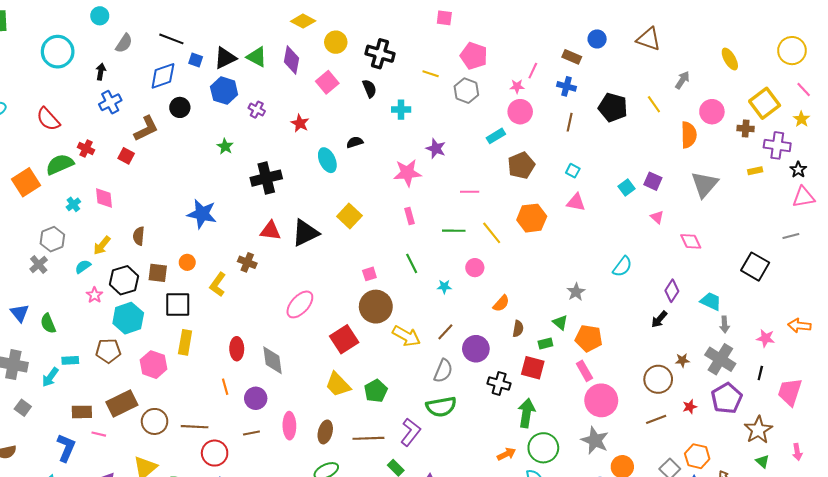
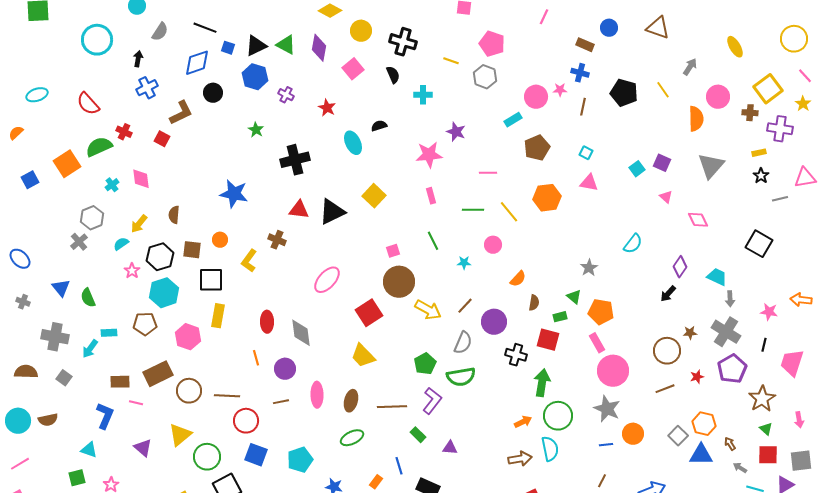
pink line: (533, 71) -> (544, 17), moved
pink star: (517, 86) -> (560, 90), moved
black star: (798, 170) -> (761, 176), moved
gray line: (791, 236) -> (780, 199), moved
green pentagon: (376, 391) -> (425, 364), moved

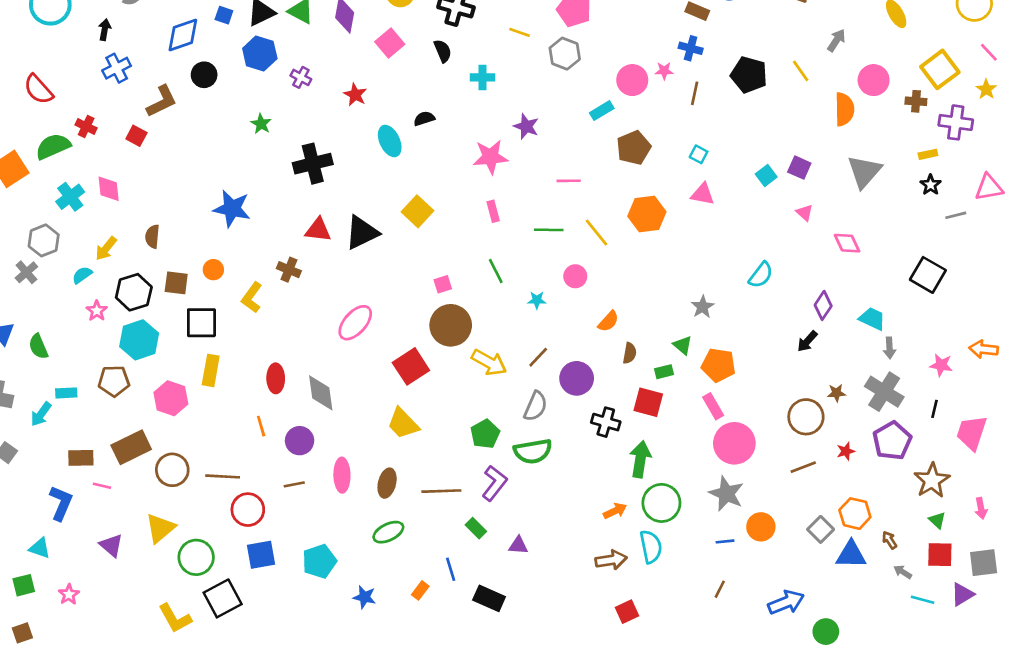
cyan cross: (112, 185) -> (70, 197), size x1.5
blue square: (256, 455) -> (261, 555), turned -30

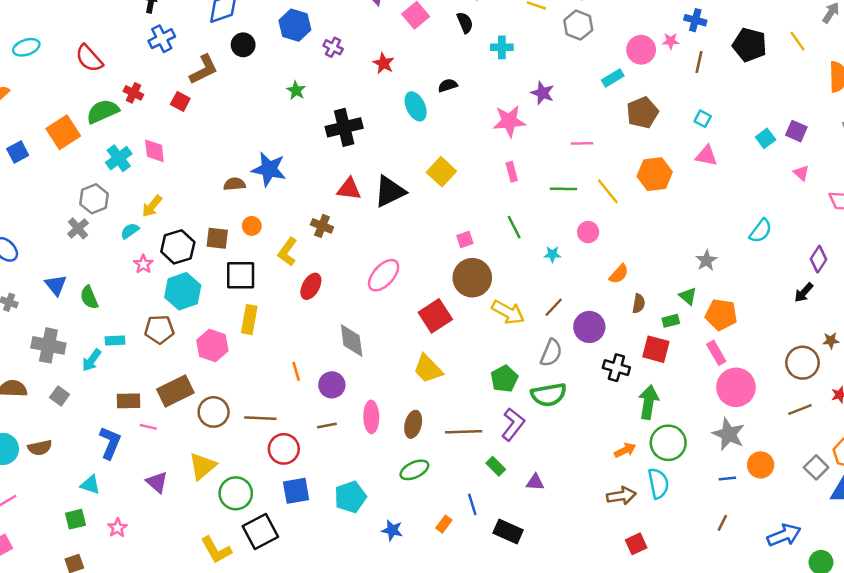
brown semicircle: (152, 237) -> (234, 184), moved, turned 80
red ellipse: (276, 378) -> (311, 286), moved, turned 30

